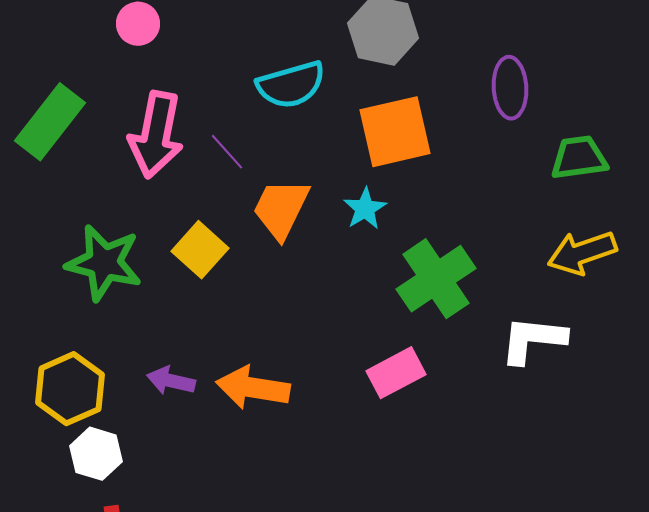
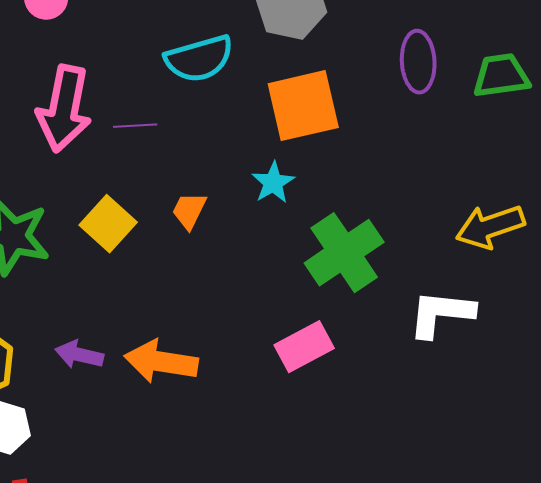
purple line: (227, 152) -> (135, 126), turned -51
green trapezoid: (579, 158) -> (501, 76), moved
orange trapezoid: (281, 209) -> (189, 211), moved, size x0.6

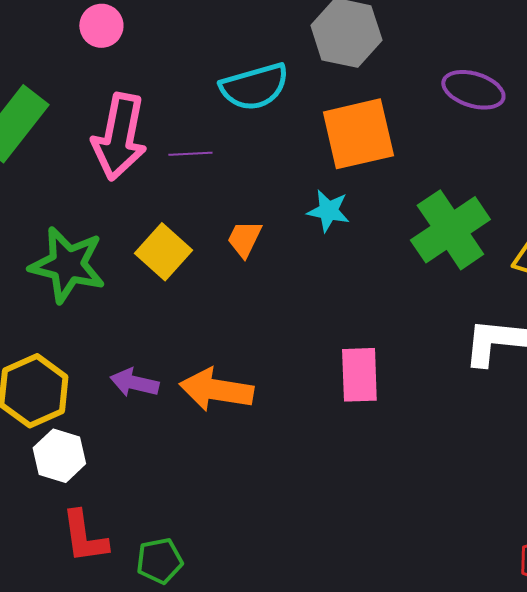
purple ellipse: (418, 62) -> (473, 90), turned -70
cyan star: (273, 183) -> (328, 211), turned -30
green cross: (344, 253) -> (450, 230), moved
pink rectangle: (304, 347) -> (359, 375), turned -64

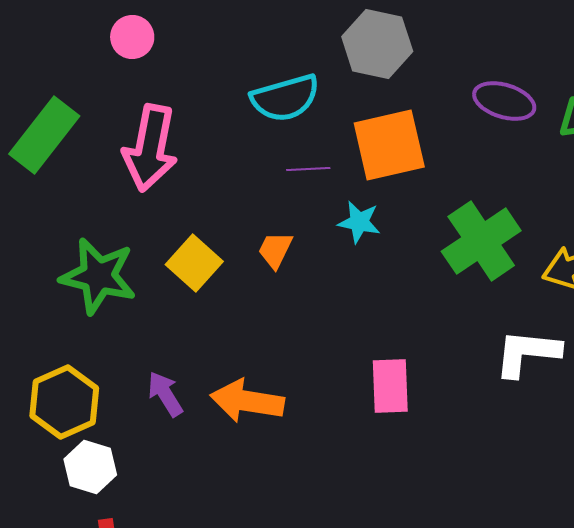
purple line: (190, 154) -> (308, 169), moved
purple arrow: (134, 383) -> (165, 394), turned 45

